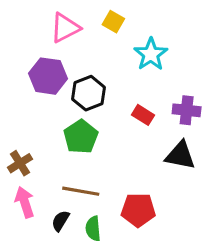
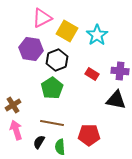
yellow square: (113, 22) -> (67, 31), moved, size x1.5

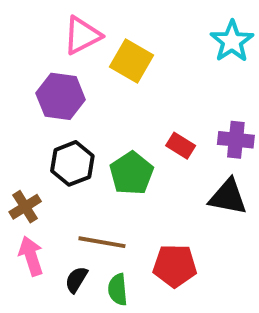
cyan star: (97, 35) -> (232, 41), moved
black hexagon: (57, 60) -> (72, 163), moved
green pentagon: (52, 88) -> (131, 173), moved

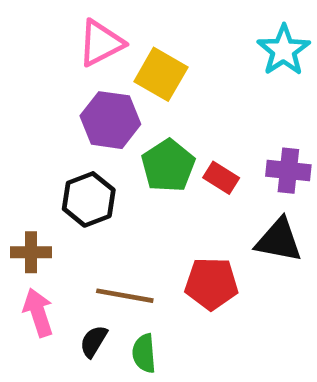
purple hexagon: (61, 96) -> (110, 120), moved
green pentagon: (131, 173) -> (168, 166), moved
brown cross: (25, 207) -> (31, 252), turned 32
red pentagon: (175, 266) -> (211, 284), moved

